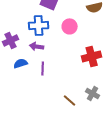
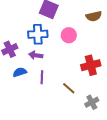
gray cross: (93, 93) -> (92, 102), turned 32
brown line: (70, 100) -> (69, 88), moved

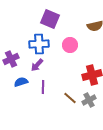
purple arrow: (36, 55) -> (37, 65), turned -56
gray cross: (92, 102) -> (89, 100), moved

